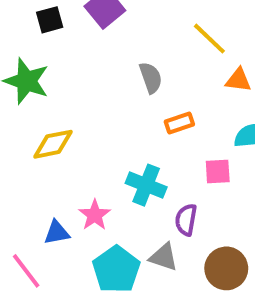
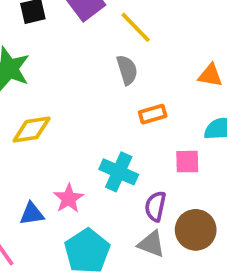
yellow line: (209, 39) -> (136, 27), moved
gray triangle: (164, 257) -> (151, 244), moved
brown circle: (226, 268) -> (196, 230), moved

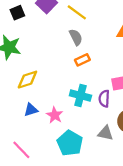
orange rectangle: (153, 114) -> (82, 60), moved
purple semicircle: (155, 206) -> (104, 99), moved
blue triangle: (32, 214) -> (31, 110), moved

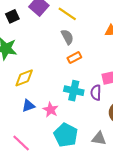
gray triangle: (105, 133) -> (99, 139), moved

